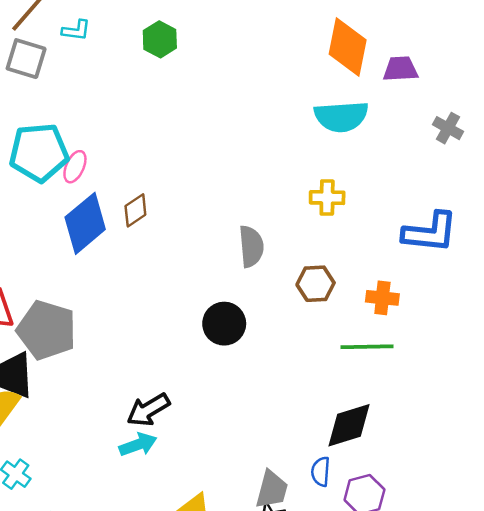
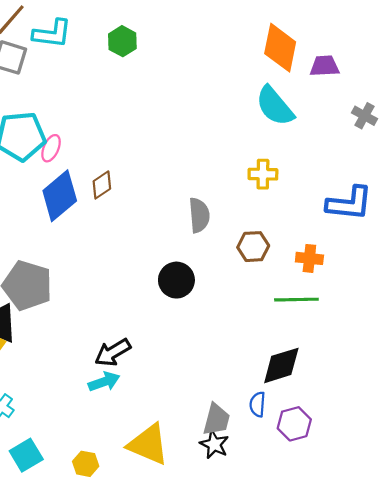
cyan L-shape: (76, 30) -> (52, 34), size x1.6
cyan semicircle: (341, 116) -> (275, 106), turned 54

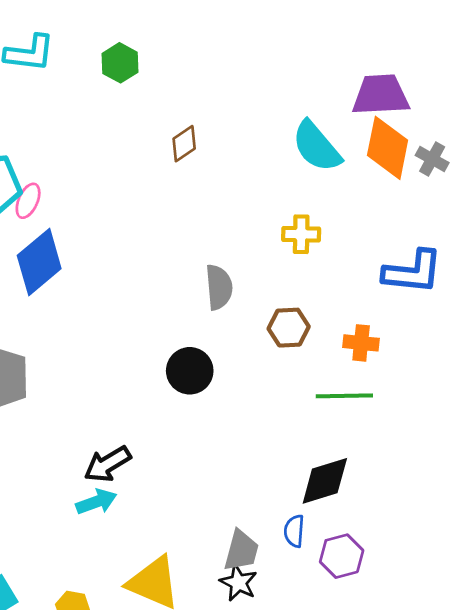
orange diamond: (280, 48) -> (388, 148), moved
purple trapezoid: (325, 66) -> (381, 95), size x1.5
brown diamond: (102, 185) -> (184, 144), moved

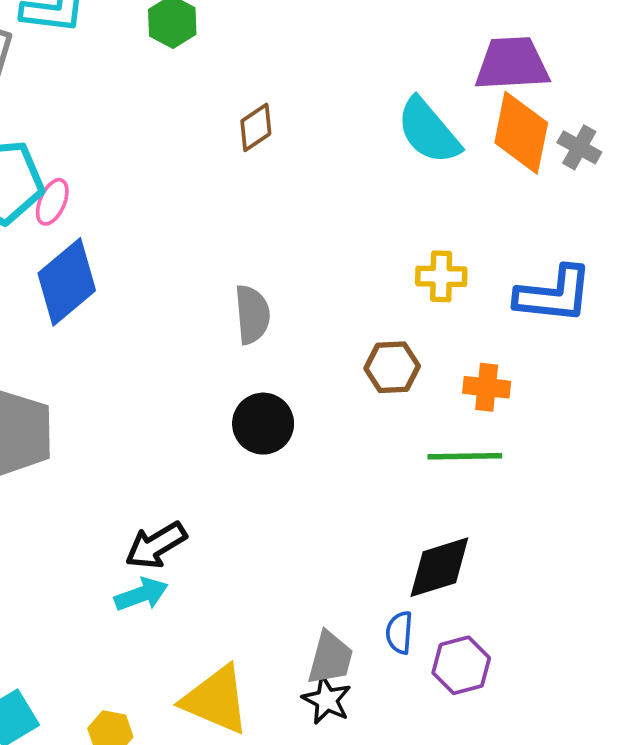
yellow cross: (301, 234) -> (441, 276), moved
gray semicircle: (219, 287) -> (252, 315), moved

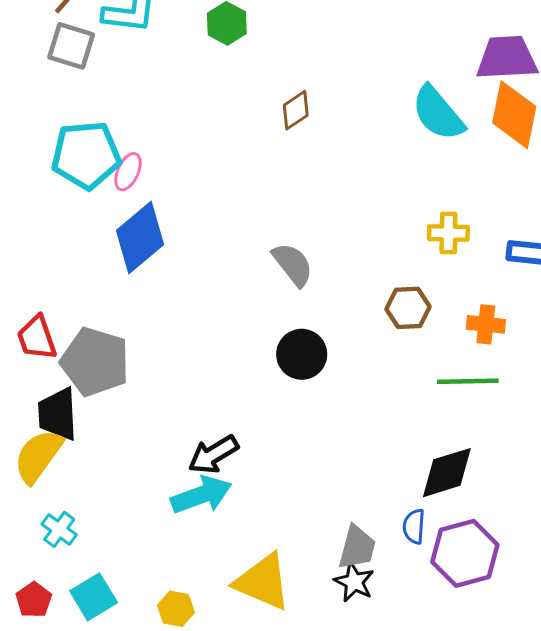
gray semicircle: (252, 315) -> (293, 264), turned -33
cyan arrow: (141, 594) -> (201, 495), size x1.4
purple hexagon: (461, 665) -> (465, 553), size x1.4

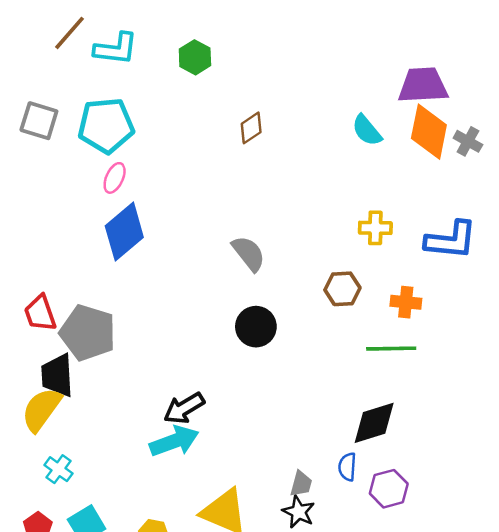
gray square: (71, 46) -> (39, 121), moved
cyan semicircle: (438, 113) -> (367, 130), size x0.7
cyan pentagon: (86, 155) -> (106, 126), moved
gray trapezoid: (357, 547) -> (301, 484), size x0.7
purple hexagon: (465, 553) -> (389, 489), size x0.7

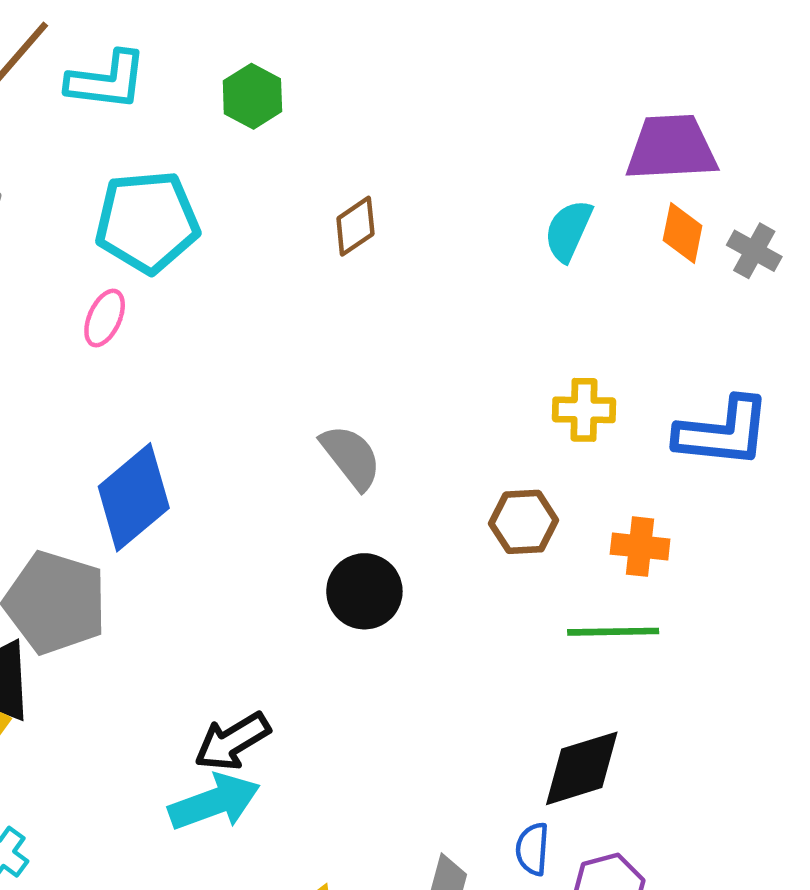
cyan pentagon: (106, 126) -> (147, 222), moved
cyan semicircle: (367, 130) -> (568, 231), turned 64
orange diamond: (429, 132) -> (683, 233), size x0.6
blue diamond: (124, 232) -> (134, 497), moved

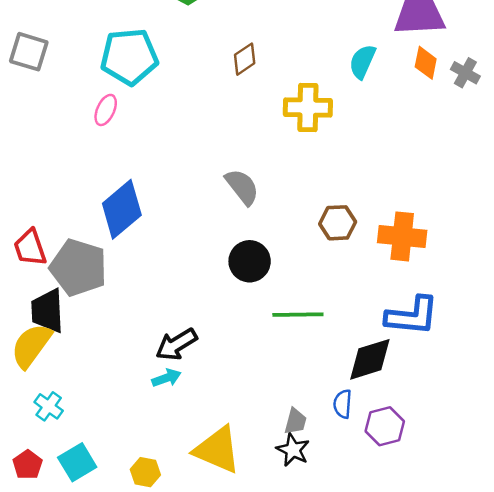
yellow cross: (584, 410) -> (308, 107), moved, size x1.4
blue L-shape: (723, 432) -> (412, 316), moved
orange cross: (640, 547) -> (402, 236), size x1.5
green line: (613, 632) -> (298, 315), moved
cyan arrow: (214, 802) -> (166, 378), size x0.6

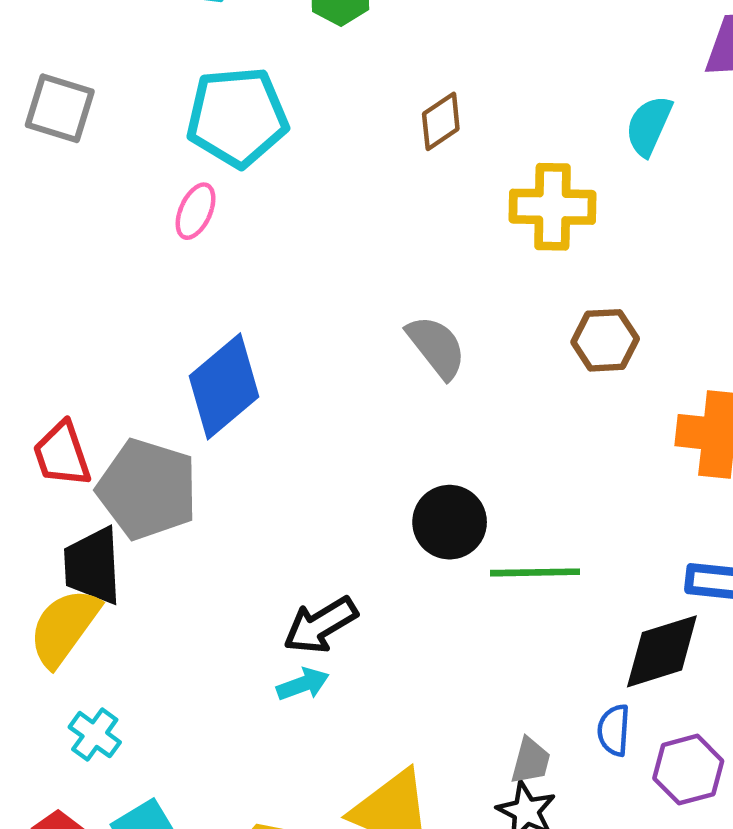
brown hexagon: (338, 223) -> (605, 340), moved
black circle: (250, 261) -> (450, 522), moved

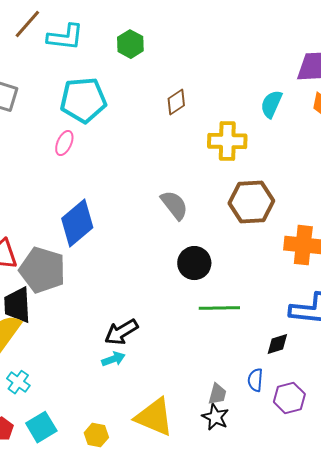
brown hexagon: (605, 340) -> (251, 202), size x1.5
black circle: (450, 522) -> (194, 263), moved
black diamond: (662, 651) -> (277, 344), size x0.6

